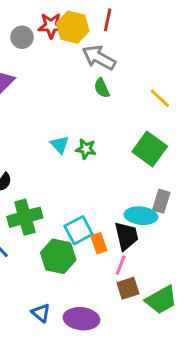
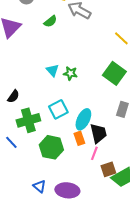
green semicircle: (102, 88) -> (50, 21), moved, turned -104
cyan ellipse: (141, 216) -> (83, 119), moved, turned -70
cyan square: (79, 230) -> (58, 109), moved
brown square: (128, 288) -> (108, 169), moved

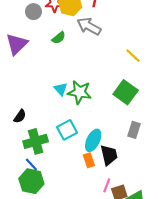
green star: (70, 73) -> (80, 92), size x1.6
blue line: (11, 142) -> (31, 164), moved
green hexagon: (51, 147) -> (31, 181), moved
pink line: (94, 153) -> (107, 185), moved

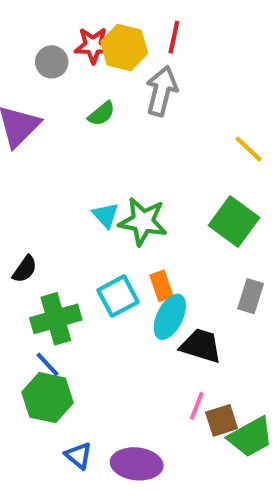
gray arrow: (89, 26) -> (162, 91), turned 75
black trapezoid: (109, 155) -> (201, 346), turned -60
orange rectangle: (89, 160) -> (162, 286), moved

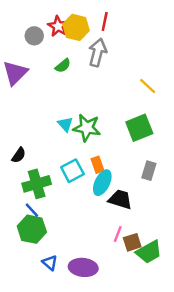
red star: (93, 45) -> (58, 26), turned 30
green square: (234, 221) -> (139, 128), turned 32

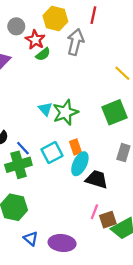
red line: (105, 21) -> (93, 15), moved
red star: (58, 26) -> (35, 40), moved
green star: (87, 128) -> (65, 112), turned -30
blue line: (32, 210) -> (23, 148), moved

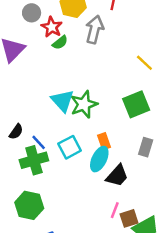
cyan triangle: (45, 109) -> (62, 101), size x1.5
orange rectangle: (75, 147) -> (104, 141), moved
black trapezoid: (97, 179) -> (117, 176), turned 115

